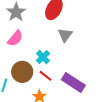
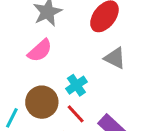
gray triangle: (65, 35) -> (115, 58), turned -49

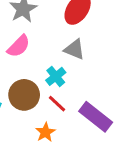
gray triangle: (115, 58) -> (74, 49), moved

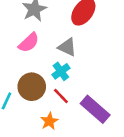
gray triangle: (74, 49) -> (67, 47), moved

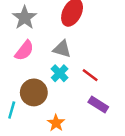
red line: (61, 96) -> (90, 75), moved
purple rectangle: (95, 109) -> (98, 105), size x0.7

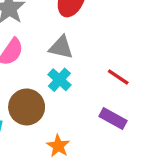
red line: (90, 75) -> (118, 77), moved

